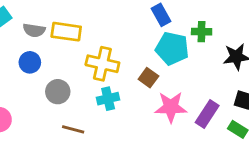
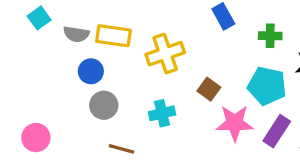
cyan pentagon: (172, 48) -> (267, 86), moved
blue circle: (30, 62) -> (91, 71), moved
yellow cross: (102, 64) -> (165, 54), moved, turned -32

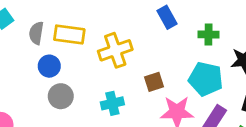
gray semicircle: (76, 34) -> (36, 33), turned 90
brown square: (209, 89) -> (154, 82), turned 36

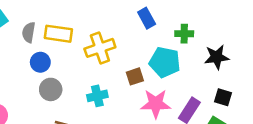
cyan pentagon: (206, 79) -> (165, 62), moved

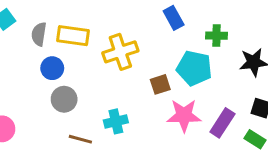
cyan cross: (97, 96) -> (116, 121), moved

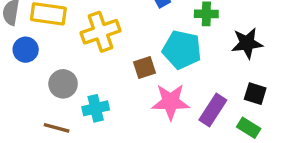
gray circle: (64, 99) -> (63, 84), moved

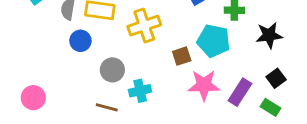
black square: (255, 94) -> (276, 78), turned 36

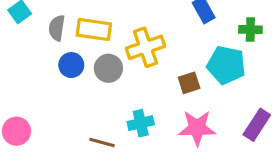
gray circle: (112, 70) -> (108, 68), moved
pink star: (204, 85) -> (197, 128), moved

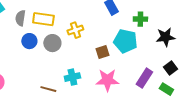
yellow cross: (146, 47) -> (75, 30), size x0.7

